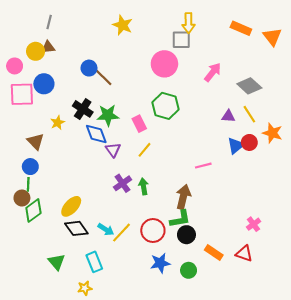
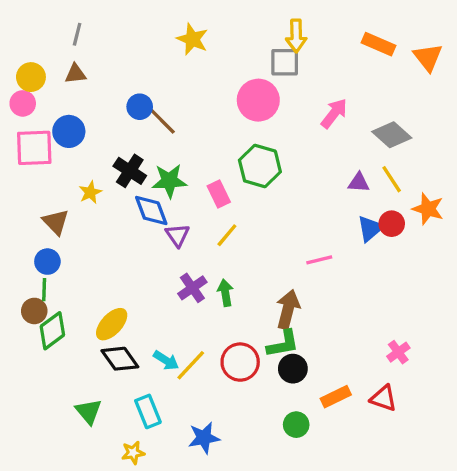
yellow circle: (36, 51) -> (31, 77), moved
orange rectangle: (214, 252) -> (336, 397), turned -60
blue star: (160, 263) -> (204, 438), moved

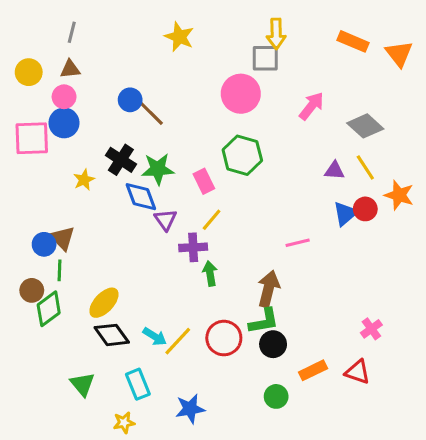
pink circle: (23, 103) -> (64, 97), moved
brown triangle: (56, 222) -> (62, 238), moved
purple cross: (192, 288) -> (193, 247), moved, turned 32
green line: (44, 290) -> (59, 270), moved

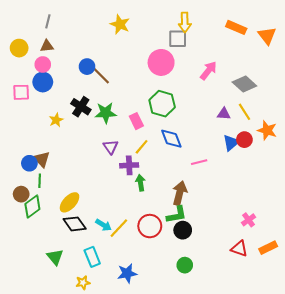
pink square: (32, 138) -> (21, 92), size x0.7
blue diamond: (141, 197) -> (171, 139), moved
orange rectangle: (313, 370) -> (268, 248), moved

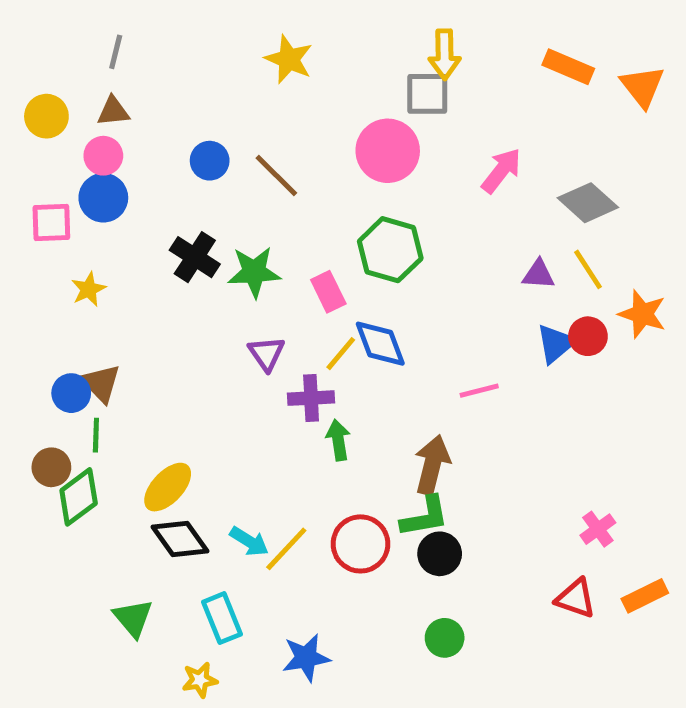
brown line: (100, 75) -> (276, 176), moved
yellow star: (56, 120) -> (88, 289), moved
blue diamond: (171, 139) -> (380, 344), moved

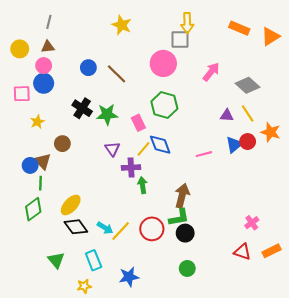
orange triangle: (642, 86) -> (270, 36), turned 36
pink line: (479, 391) -> (204, 154), moved
brown circle: (51, 467) -> (62, 144), moved

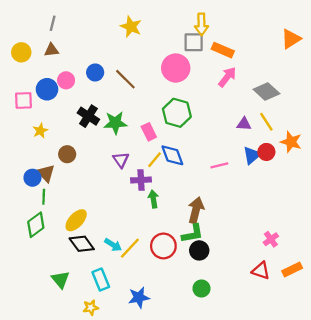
orange rectangle: (239, 28) -> (223, 50), moved
pink circle: (44, 66) -> (66, 80), moved

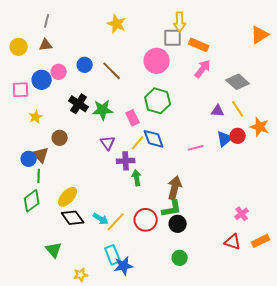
cyan rectangle: (101, 280) -> (113, 255), moved

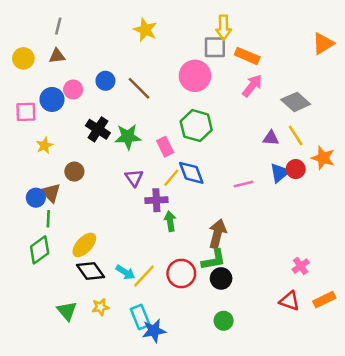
yellow star: (81, 275) -> (100, 307), moved

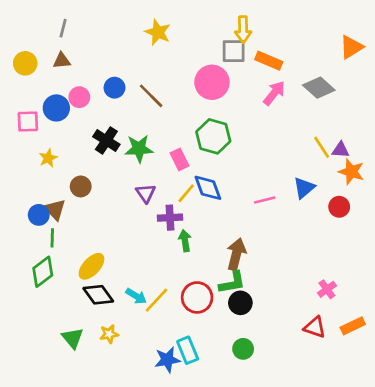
gray diamond: (296, 102) -> (319, 88), moved
purple triangle: (271, 138) -> (341, 150), moved
red circle: (296, 169) -> (339, 207), moved
cyan rectangle: (140, 317) -> (188, 350), moved

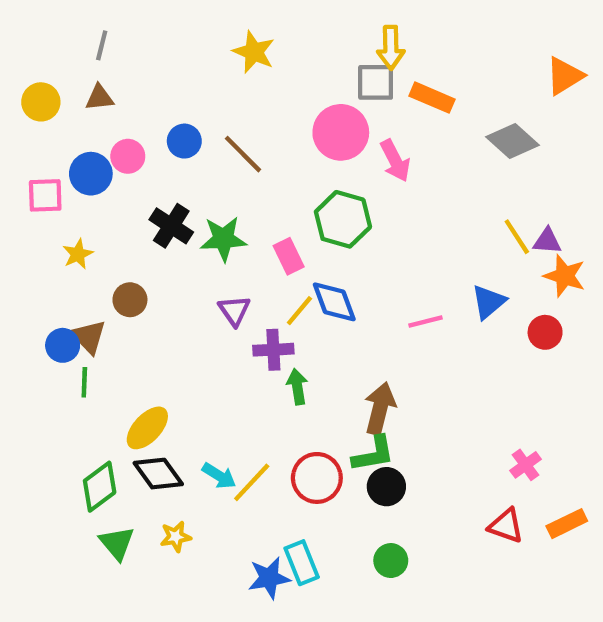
pink arrow: (274, 93) -> (395, 161), moved, turned 115
green diamond: (43, 272) -> (100, 487), moved

